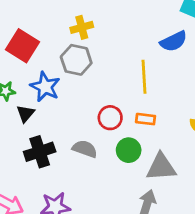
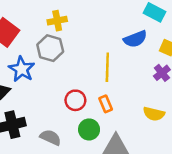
orange rectangle: (145, 119) -> (106, 104), turned 56
gray semicircle: (85, 149) -> (50, 137), moved

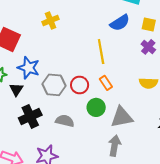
gray hexagon: (50, 48) -> (54, 85), moved

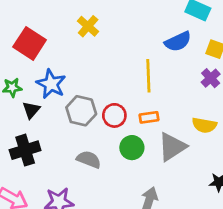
yellow cross: (50, 20) -> (88, 26), turned -35
orange rectangle: (106, 83) -> (149, 117), turned -72
black cross: (30, 116) -> (25, 150), moved
gray triangle: (122, 117) -> (172, 147), moved, turned -30

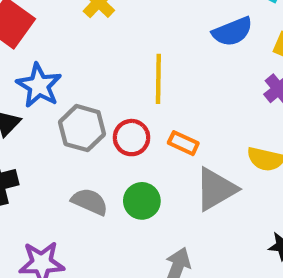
yellow line: (148, 76) -> (158, 79), moved
orange rectangle: (149, 117) -> (183, 143), turned 30
green circle: (132, 148) -> (142, 201), moved

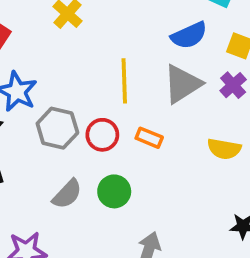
gray triangle: (216, 189) -> (182, 84), moved
gray semicircle: (90, 202) -> (67, 194), turned 112

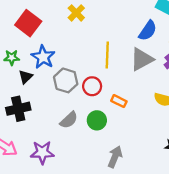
blue semicircle: (189, 35) -> (148, 31), turned -35
orange rectangle: (149, 138) -> (119, 101), moved

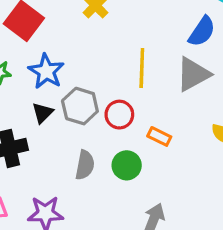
black triangle: (26, 77) -> (43, 113), moved
gray semicircle: (69, 120) -> (85, 165), turned -36

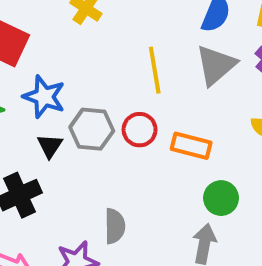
orange rectangle: (159, 136) -> (191, 146), size x1.4
gray semicircle: (85, 165) -> (115, 226), moved
green circle: (127, 165) -> (221, 198), moved

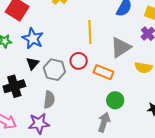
gray triangle: (216, 65) -> (121, 47), moved
gray hexagon: (92, 129) -> (54, 70), moved
gray semicircle: (115, 226) -> (49, 100), moved

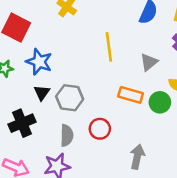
gray triangle: (121, 47) -> (149, 62), size x0.7
red circle: (79, 61) -> (100, 129), moved
green circle: (115, 100) -> (160, 102), moved

